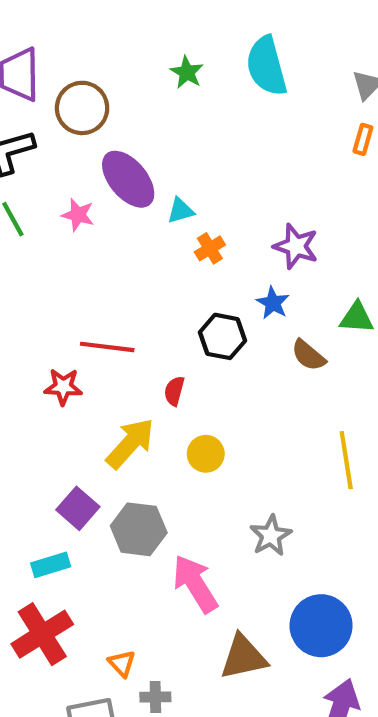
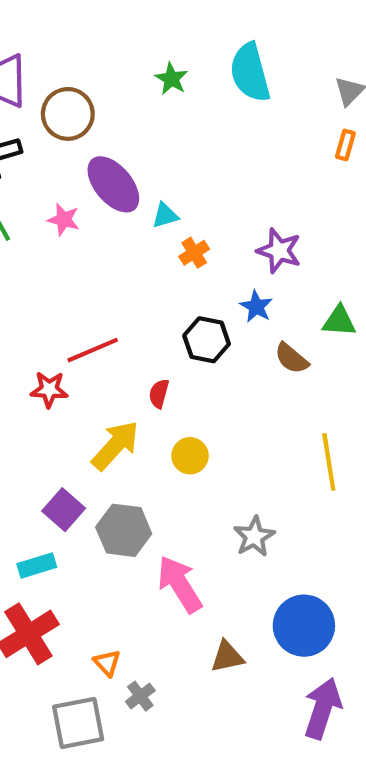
red line: (107, 347) -> (93, 350), turned -30
brown triangle: (243, 657) -> (227, 657), size x0.7
gray cross: (155, 697) -> (140, 696), turned -36

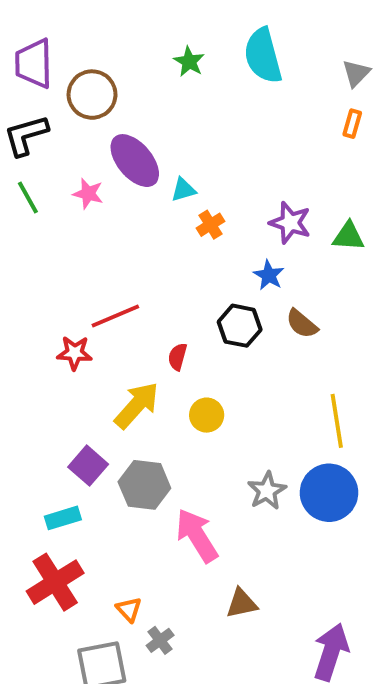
green triangle: (339, 321) -> (348, 236), moved
black hexagon: (207, 340) -> (240, 326), moved
blue circle: (304, 626) -> (329, 493), moved

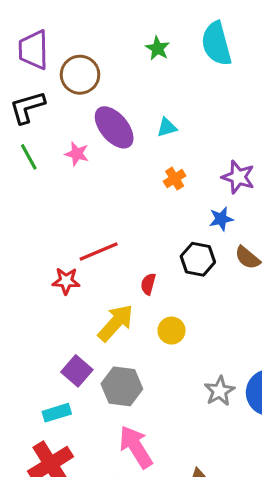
cyan triangle: (183, 190) -> (167, 127), moved
blue star: (269, 275) -> (221, 219), turned 30
pink arrow: (197, 535) -> (136, 447), moved

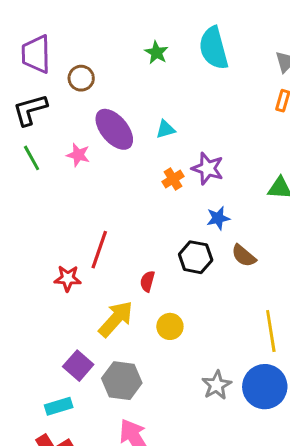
brown circle: (80, 75) -> (81, 78), size x0.7
purple star: (238, 177) -> (208, 168), moved
red line: (99, 251) -> (99, 250), turned -48

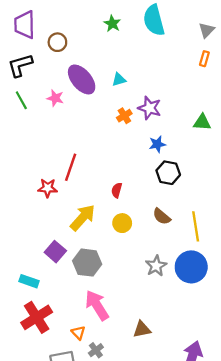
brown semicircle: (244, 256) -> (162, 217), moved
black hexagon: (196, 257) -> (168, 173), moved
red semicircle: (147, 281) -> (117, 190), moved
cyan rectangle: (59, 406) -> (29, 281), moved, turned 36

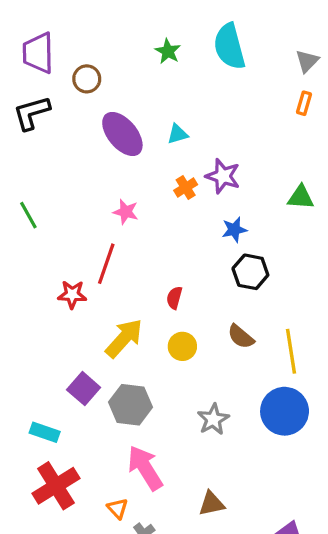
pink star: (55, 98) -> (126, 212), moved
green line: (21, 100) -> (28, 215), moved
gray star: (156, 266) -> (213, 419), moved

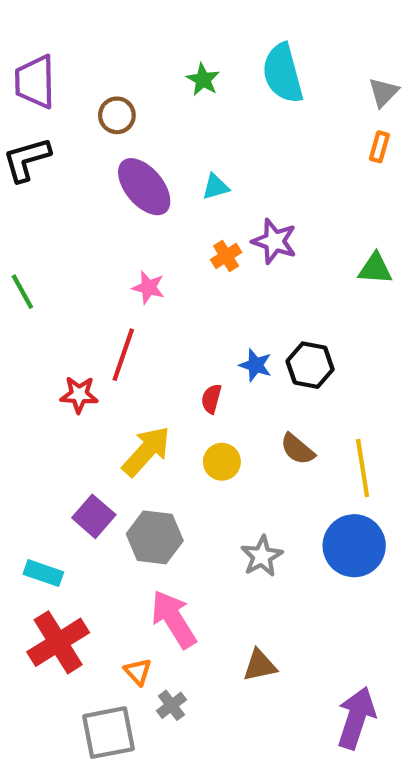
brown circle: (87, 79) -> (117, 115), moved
blue star: (234, 230) -> (255, 365), moved, turned 30

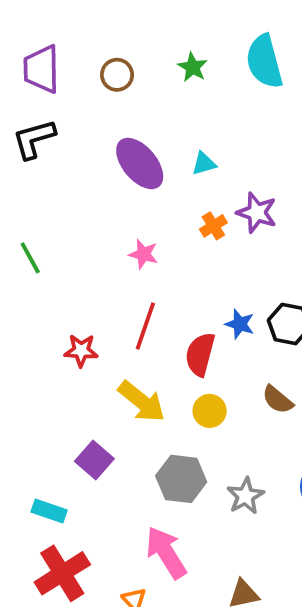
brown circle: (117, 115) -> (117, 75), moved
red line: (123, 355) -> (145, 326), moved
red semicircle: (211, 399) -> (200, 354), size x1.6
yellow arrow: (146, 451) -> (142, 401), turned 87
gray hexagon: (155, 537) -> (181, 479), moved

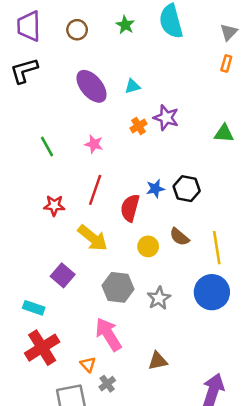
green line: (30, 258) -> (47, 147), moved
blue star: (240, 324) -> (155, 189), turned -30
yellow circle: (210, 411) -> (148, 246), moved

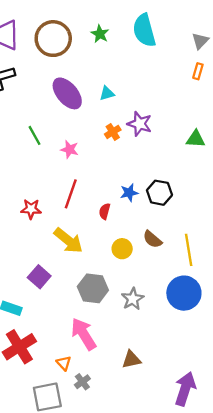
brown circle: (77, 30) -> (53, 39), size x1.8
green line: (47, 147) -> (35, 135), moved
red semicircle: (130, 208) -> (105, 211), size x0.6

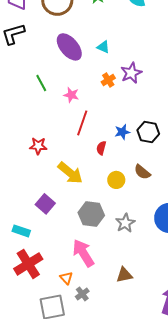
cyan triangle: (107, 93) -> (103, 47), turned 40
purple star: (140, 124) -> (131, 73), turned 30
red line: (71, 194) -> (82, 123), moved

